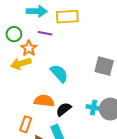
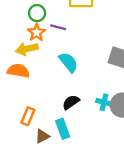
purple line: (45, 33) -> (58, 27), moved
green circle: (14, 34) -> (37, 13), moved
orange semicircle: (44, 101) -> (18, 71), moved

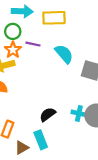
cyan semicircle: (68, 62) -> (64, 54), moved

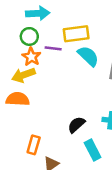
yellow rectangle: (54, 18) -> (76, 34), moved
cyan rectangle: (41, 140) -> (93, 150), moved

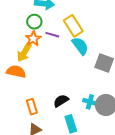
yellow rectangle: (76, 34) -> (73, 26), turned 55
yellow arrow: (23, 75) -> (24, 53), turned -48
orange rectangle: (34, 145) -> (32, 107), moved, turned -42

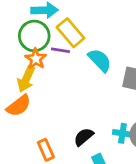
green circle: (34, 22) -> (34, 36), size x1.5
yellow rectangle: (73, 26) -> (70, 33), moved
orange semicircle: (16, 72) -> (19, 106), turned 138

